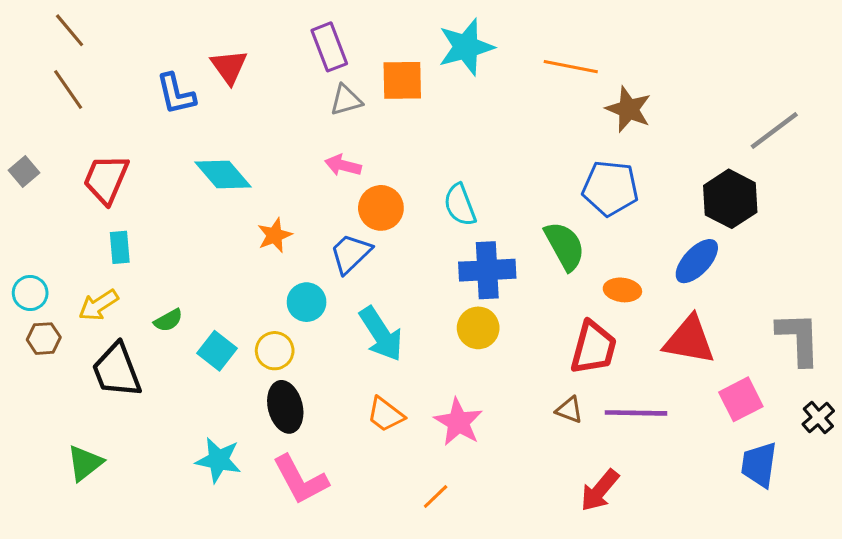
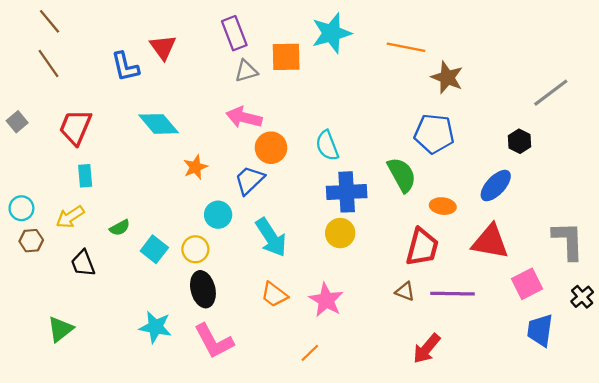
pink arrow: (343, 165) -> (244, 117), size x1.4
black hexagon: (730, 199) -> (519, 141), size x0.6
black trapezoid: (117, 370) -> (83, 263), size x0.7

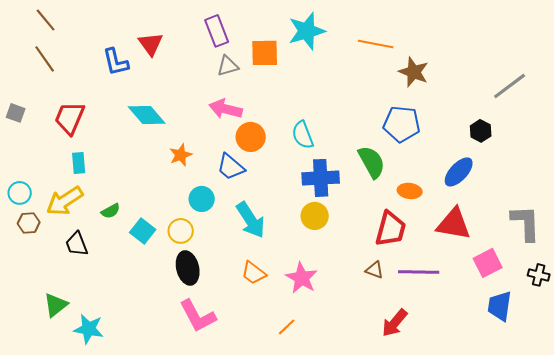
gray square: (17, 122) -> (16, 113), turned -30
blue trapezoid: (249, 180) -> (231, 167), turned -96
yellow arrow: (70, 217) -> (65, 201), size x1.4
black cross: (582, 297) -> (539, 275), turned -35
cyan star: (155, 327) -> (89, 329), moved

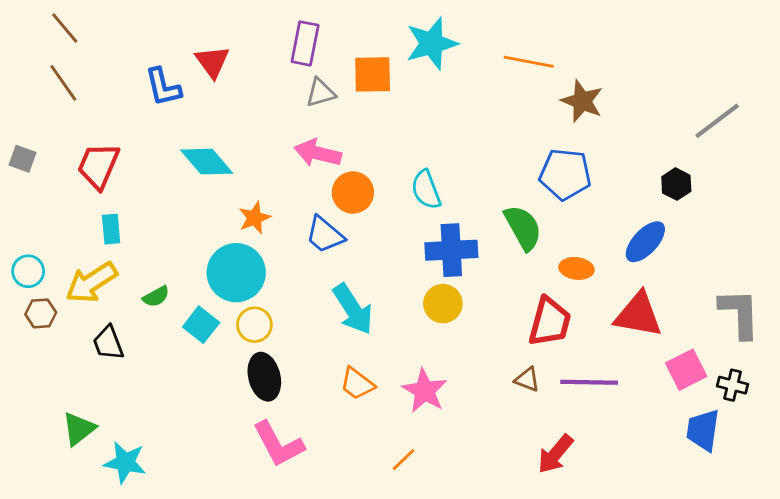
purple rectangle: (217, 31) -> (305, 43), turned 32
cyan circle: (202, 199) -> (236, 273), moved, size x1.6
black cross: (539, 275) -> (733, 385), moved

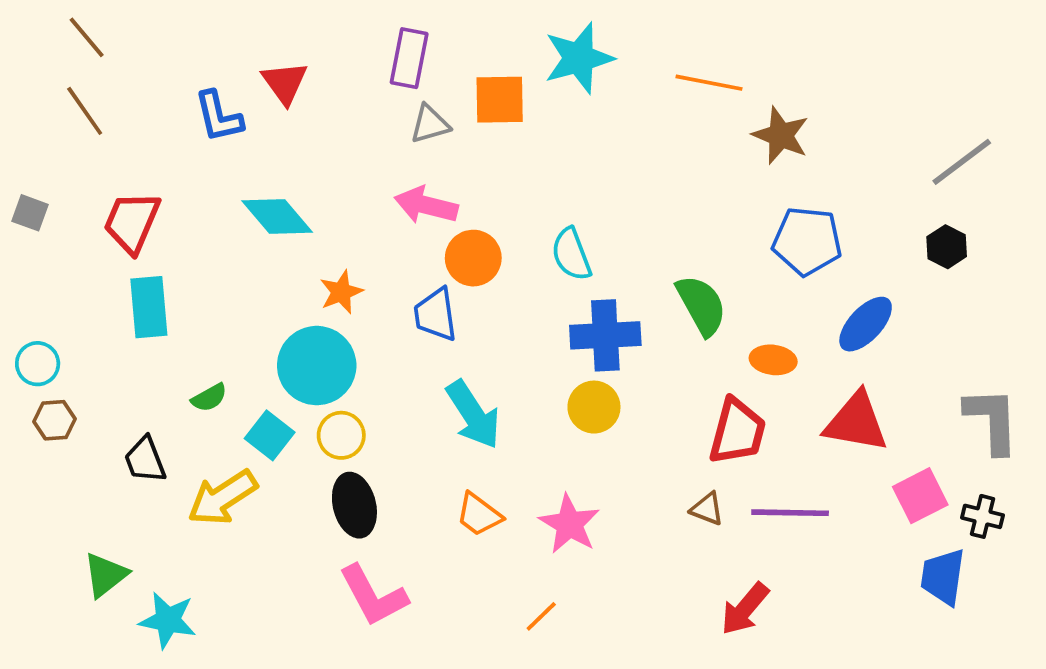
blue pentagon: (565, 174) -> (807, 241), moved
black hexagon: (676, 184) -> (947, 247), moved
cyan rectangle: (111, 229) -> (149, 307), size x1.5
blue trapezoid: (325, 235) -> (436, 315), turned 42
yellow arrow: (91, 282) -> (222, 498), moved

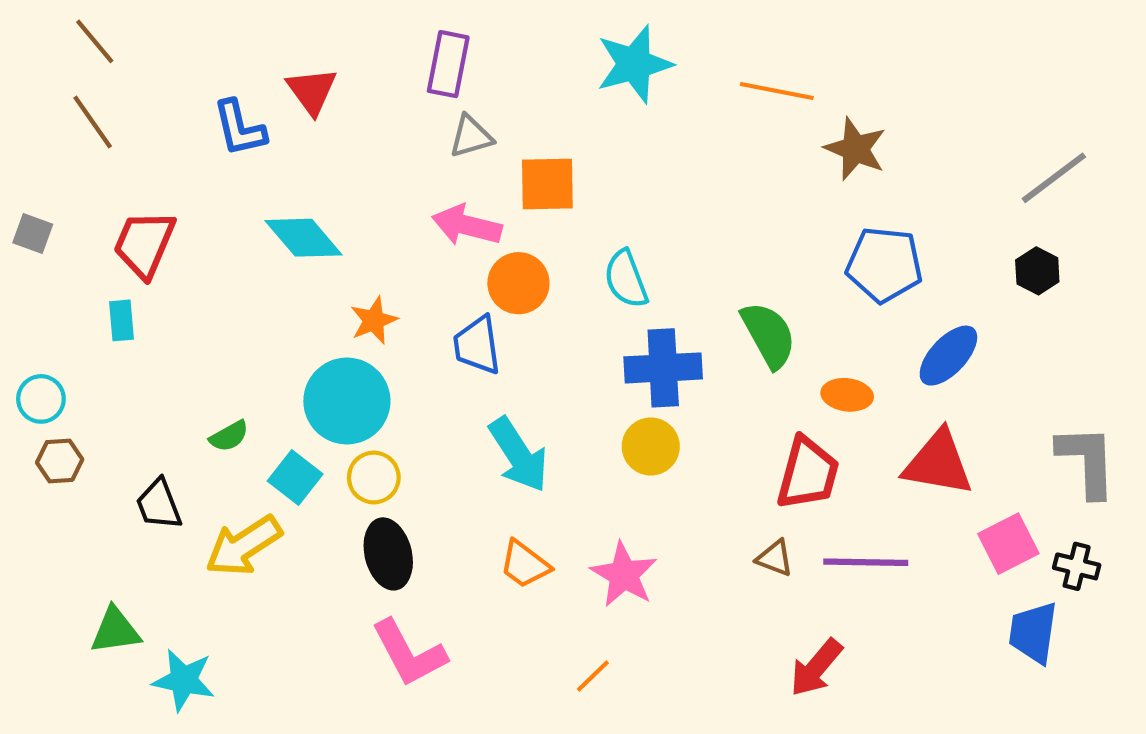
orange square: (500, 100) -> (547, 184), moved
cyan rectangle: (149, 307) -> (122, 320), moved, size x0.6
green triangle: (105, 575) -> (115, 630), turned 30

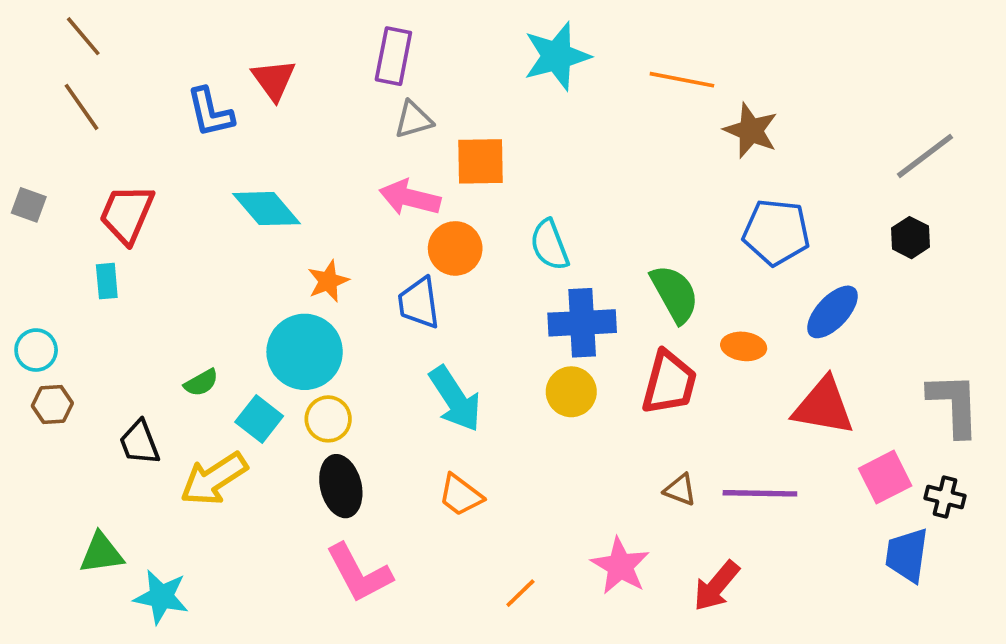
red trapezoid: (808, 473) -> (669, 383), moved
pink star: (624, 575) -> (620, 566), moved

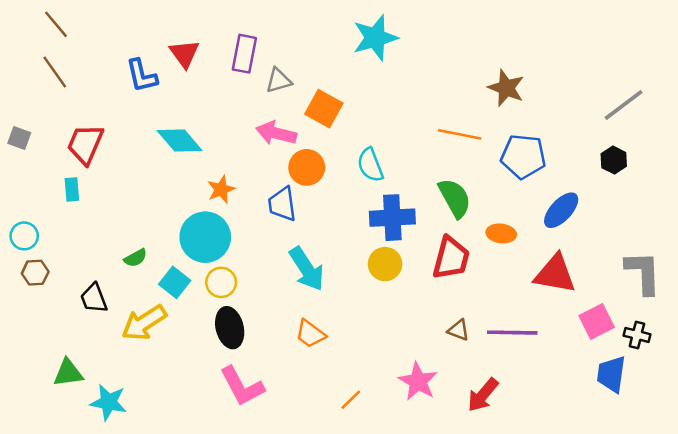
purple rectangle: (393, 56) -> (244, 54), moved
orange line: (682, 80) -> (460, 134), moved
orange square: (481, 161) -> (324, 109), turned 30

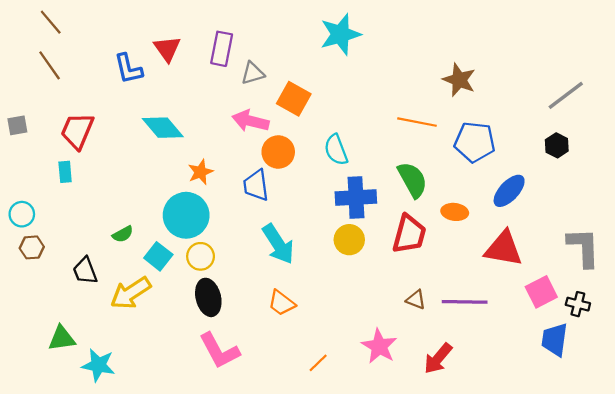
gray square: (19, 138) -> (17, 125), turned -30

